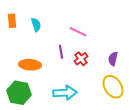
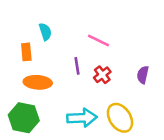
orange rectangle: (12, 21) -> (26, 52), moved
yellow ellipse: (113, 87) -> (120, 118), moved

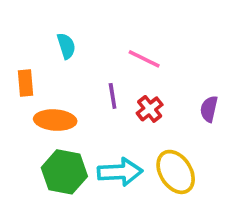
orange rectangle: (26, 52) -> (25, 83), moved
green hexagon: (24, 118) -> (64, 172), moved

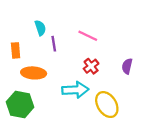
purple line: (113, 96) -> (54, 44), moved
green hexagon: (64, 172) -> (20, 105), moved
cyan arrow: (120, 172) -> (75, 90), moved

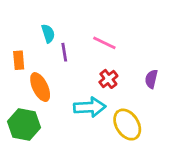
orange ellipse: (34, 73) -> (40, 87), turned 60

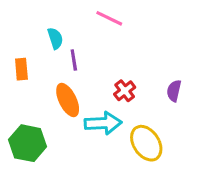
pink line: (104, 43) -> (109, 18), moved
orange ellipse: (40, 87) -> (68, 100), moved

